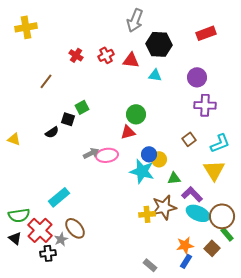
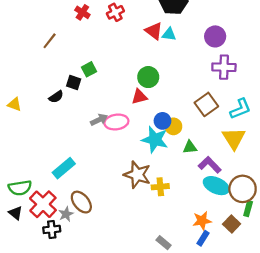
red triangle: (131, 60) -> (154, 31), moved, turned 30
brown square: (189, 139) -> (206, 104), size x1.5
brown star: (164, 207) -> (137, 175), moved, turned 30
green rectangle: (227, 234) -> (248, 209), turned 56

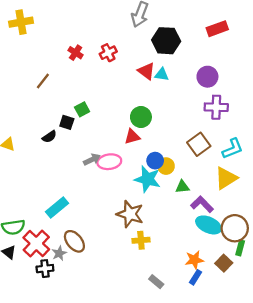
yellow triangle: (234, 138) -> (226, 178), turned 30
yellow cross: (160, 187) -> (141, 240), moved

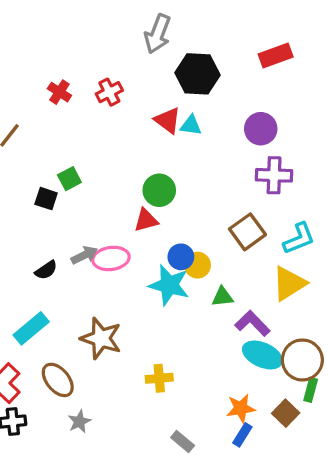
black semicircle: (49, 137) -> (46, 270), moved
brown star: (130, 214) -> (101, 338), moved
gray star: (59, 253) -> (79, 422), moved

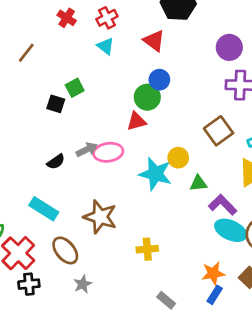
cyan triangle: (191, 125) -> (106, 46), moved, turned 30
blue circle: (181, 257) -> (159, 80), moved
cyan rectangle: (31, 328) -> (44, 209), turned 72

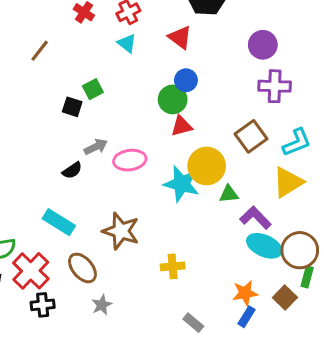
red triangle: (137, 121) -> (182, 126), moved
gray arrow: (87, 150) -> (96, 147), moved
yellow circle: (178, 158) -> (207, 166), size x1.6

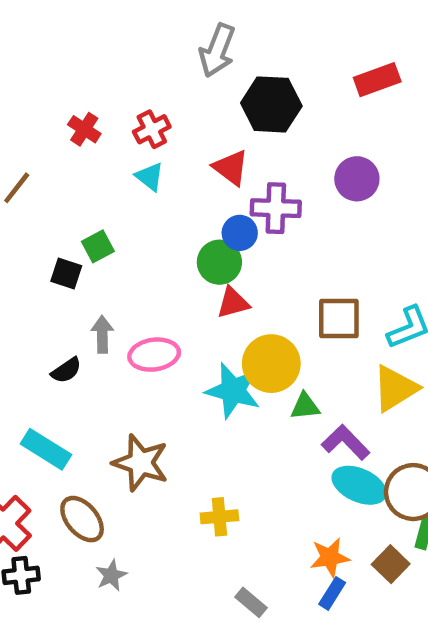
purple cross: (275, 86) -> (276, 208), moved
brown square: (251, 136) -> (339, 319), turned 36
gray arrow: (96, 147) -> (102, 334), turned -65

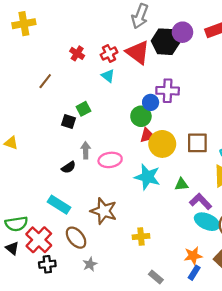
red triangle: (231, 168) -> (138, 52), moved, size x1.4
purple circle: (357, 179) -> (182, 32), moved
yellow circle: (271, 364) -> (162, 144), moved

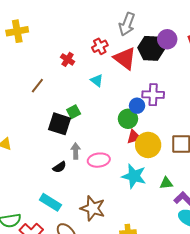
red cross: (109, 53) -> (100, 46), moved
black square: (69, 122) -> (60, 124), size x1.6

